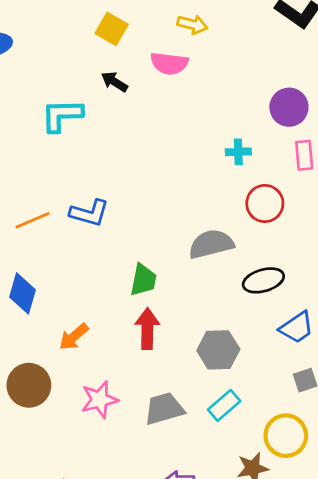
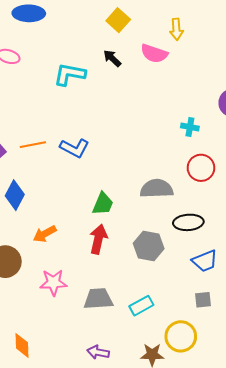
yellow arrow: (192, 24) -> (176, 29), turned 60
gray hexagon: (218, 350) -> (149, 246), moved

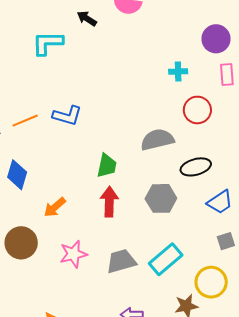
cyan rectangle: (141, 306) -> (166, 259), size x1.4

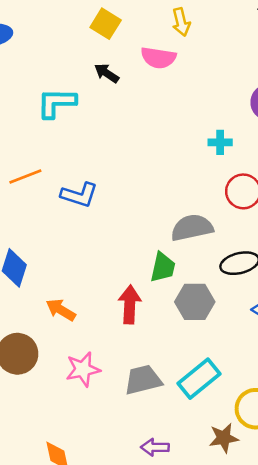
orange line: (25, 121) -> (25, 176), moved
green trapezoid: (107, 166) -> (163, 267), moved
orange arrow: (55, 207) -> (61, 310), turned 70

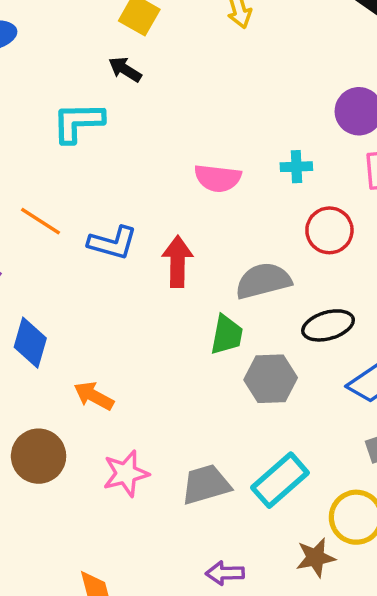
pink semicircle: (158, 58) -> (218, 178), moved
black arrow: (107, 73) -> (125, 69), moved
orange line: (25, 176) -> (41, 221), turned 56
red arrow: (130, 304) -> (178, 262), moved

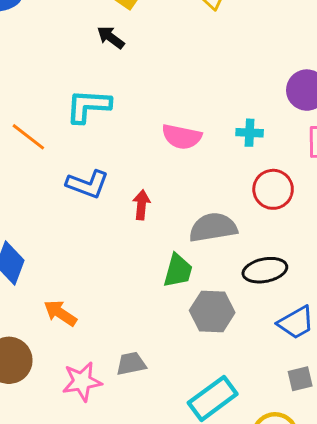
cyan L-shape: (78, 122) -> (88, 106), moved
orange line: (41, 221) -> (28, 137), moved
red arrow: (178, 262) -> (141, 205), size x0.7
gray trapezoid: (206, 484) -> (131, 364), moved, size x0.7

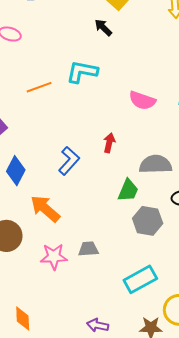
orange line: (28, 137) -> (39, 87), turned -65
blue L-shape: (87, 184) -> (69, 161), moved, turned -76
orange arrow: (60, 313) -> (45, 209), size x1.4

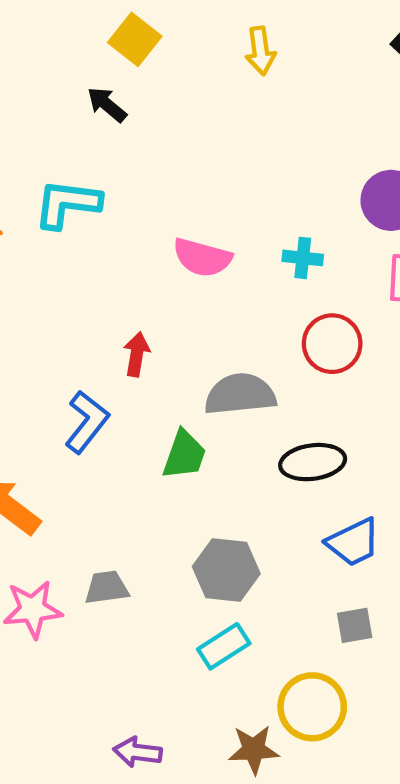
blue L-shape: (69, 161) -> (87, 422), moved
gray hexagon: (148, 221) -> (226, 570), moved
cyan rectangle: (140, 279) -> (224, 646), size x0.7

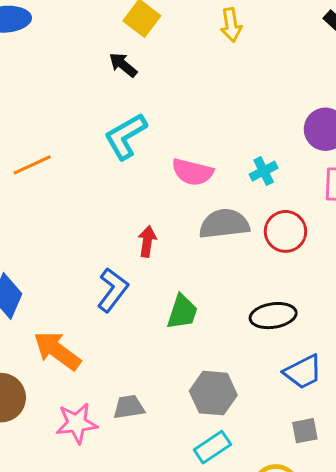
cyan L-shape: (67, 204) -> (126, 136), moved, turned -36
cyan cross: (303, 258) -> (264, 171), turned -32
gray semicircle: (240, 394) -> (224, 224), moved

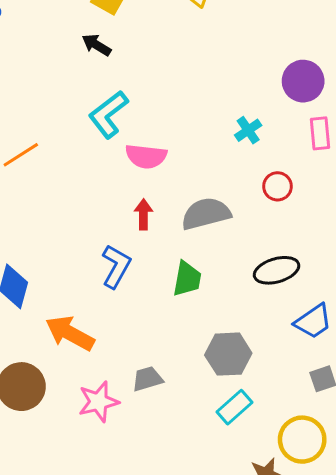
pink semicircle: (192, 172) -> (146, 156), moved
gray semicircle: (224, 224) -> (206, 214), moved
red circle: (285, 231) -> (277, 186), size x0.7

